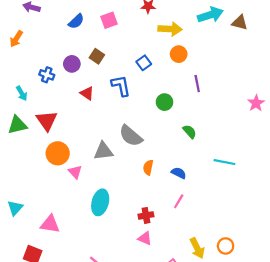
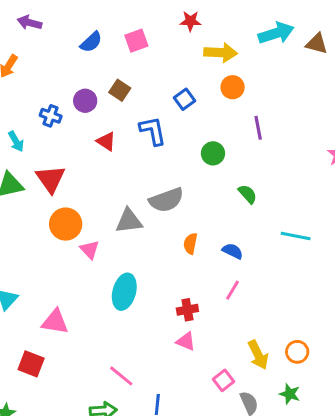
gray semicircle: (131, 136) -> (166, 200), turned -60

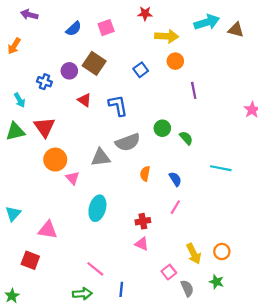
brown square: (120, 90) -> (94, 63), size x1.5
blue L-shape: (153, 131) -> (118, 105), moved
green circle: (213, 153) -> (162, 128), moved
blue semicircle: (233, 251) -> (175, 179), turned 32

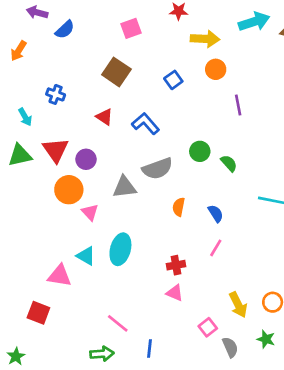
blue semicircle: (74, 29) -> (65, 30), moved
purple circle: (69, 71) -> (86, 159), moved
blue L-shape: (118, 105) -> (146, 124), turned -30
cyan triangle: (13, 214) -> (86, 256), moved, turned -42

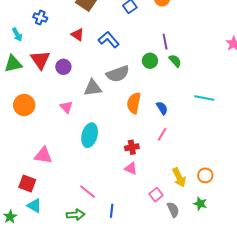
purple line: (238, 105) -> (165, 42), moved
green semicircle: (229, 163) -> (175, 61), moved
orange circle: (69, 190) -> (24, 105), moved
orange semicircle: (179, 207) -> (134, 103), size x1.5
cyan triangle: (86, 256) -> (34, 206), moved

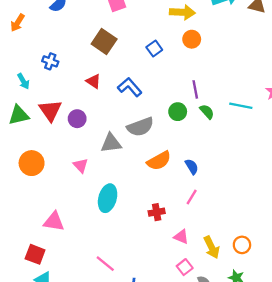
cyan line: (204, 98) -> (241, 106), moved
orange semicircle: (134, 103) -> (159, 161), turned -130
pink triangle: (131, 168) -> (181, 237), moved

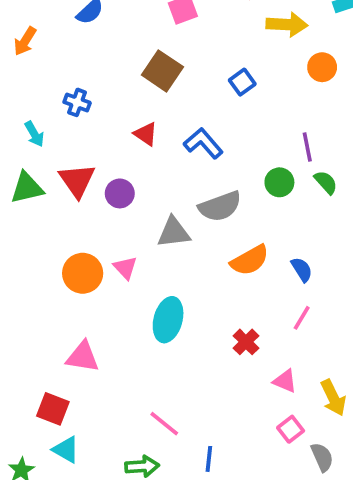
orange circle: (192, 39) -> (322, 67), moved
orange circle: (32, 163) -> (83, 273), moved
red cross: (157, 212) -> (246, 342), turned -35

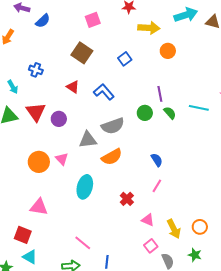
orange semicircle: (250, 260) -> (112, 157), moved

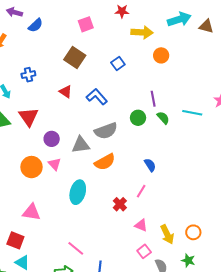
blue cross: (36, 70) -> (28, 75), turned -32
purple circle: (59, 119) -> (52, 139), moved
pink line: (157, 186) -> (141, 191), moved

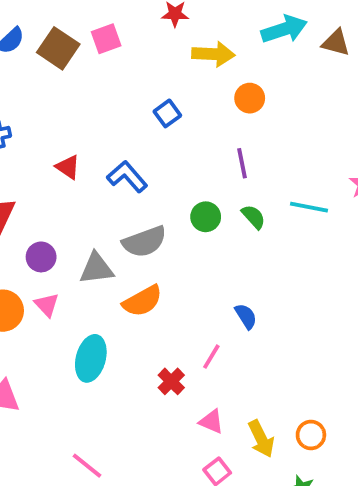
brown square: (75, 57) -> (58, 48), moved
purple line: (153, 99) -> (242, 163), moved
blue semicircle: (150, 165) -> (246, 316), moved

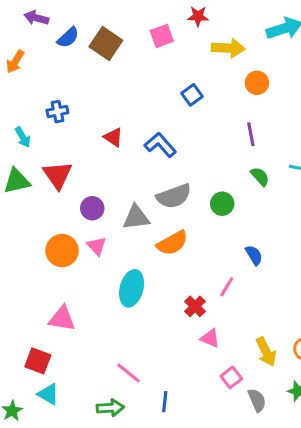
pink square: (106, 39) -> (162, 36), moved
green circle: (206, 217) -> (222, 204), moved
pink triangle: (211, 422) -> (210, 338), moved

